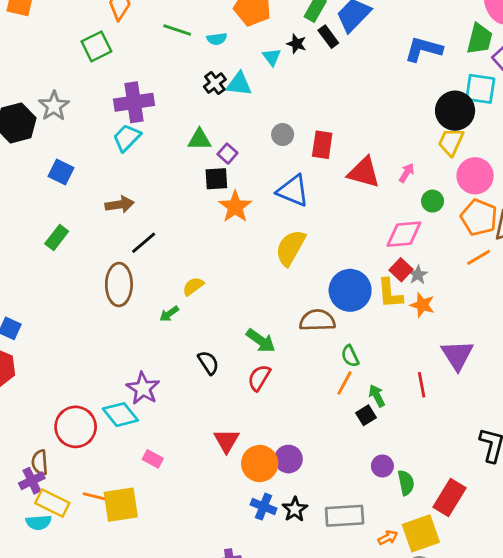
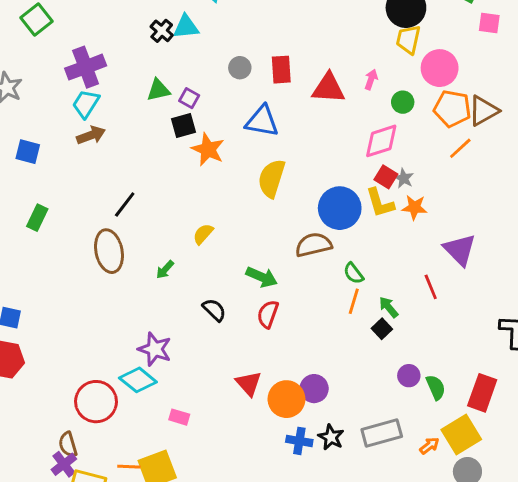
brown arrow: (120, 205) -> (91, 135), moved
yellow semicircle: (193, 286) -> (203, 234), moved

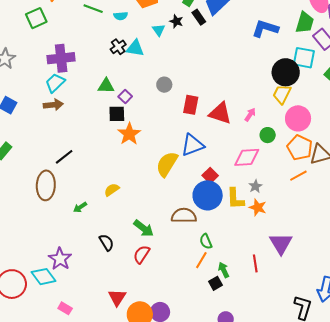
red rectangle: (281, 70) -> (191, 105), moved
blue triangle: (262, 121) -> (193, 145), moved, turned -45
red square: (386, 177) -> (210, 176), moved

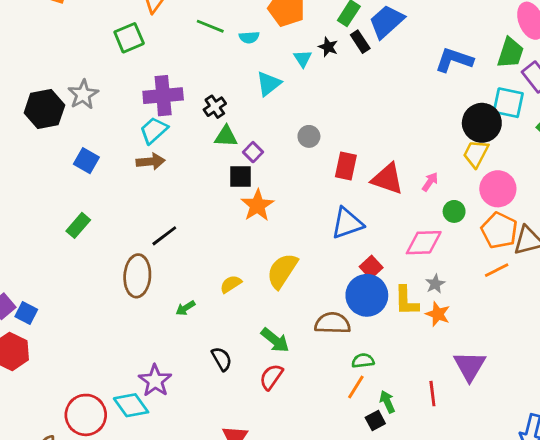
black cross: (118, 47) -> (215, 107), moved
cyan triangle: (135, 48) -> (269, 84), turned -48
yellow semicircle: (167, 164) -> (282, 271), moved
green semicircle: (206, 241) -> (363, 361), turned 105

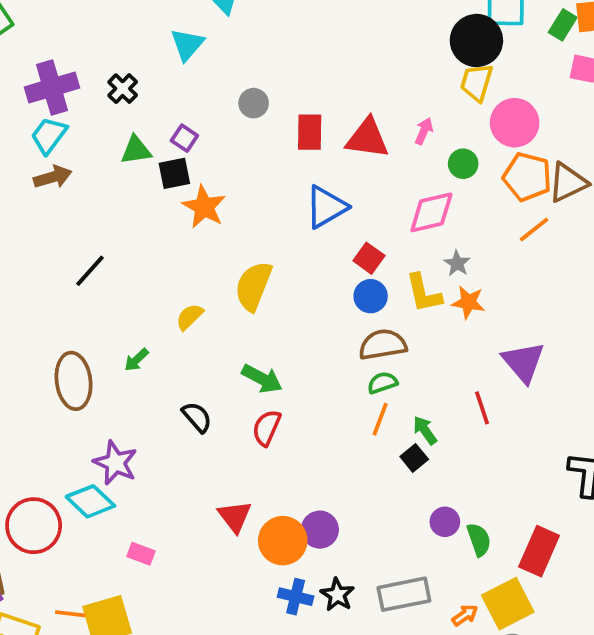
green triangle: (226, 136) -> (136, 150), moved
brown ellipse: (137, 276) -> (74, 381), moved
blue circle: (367, 295) -> (371, 296), size x0.6
brown semicircle: (332, 323) -> (383, 345), moved

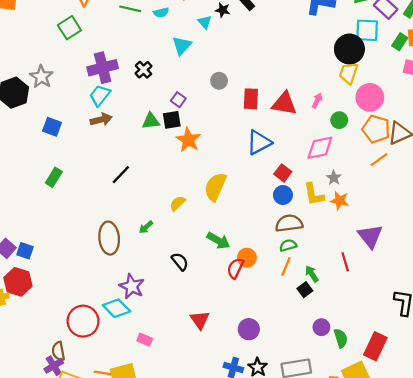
green triangle: (136, 150) -> (151, 121), moved
red semicircle: (267, 428) -> (235, 268), moved
orange circle: (283, 541) -> (247, 258), moved, size x0.7

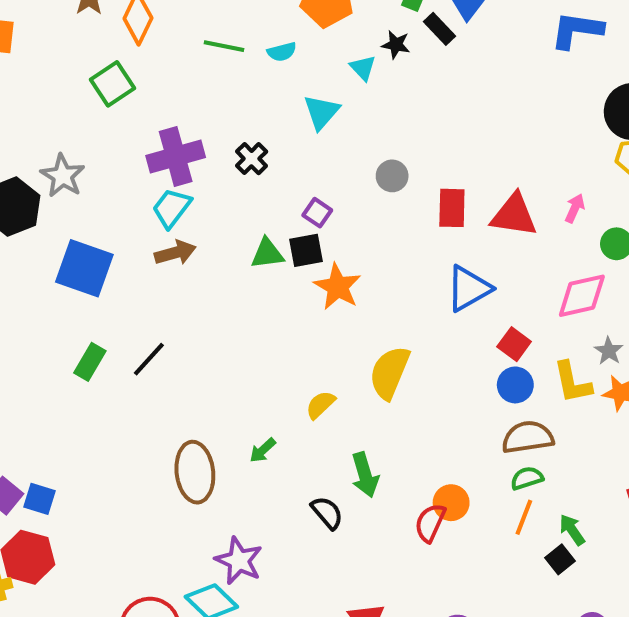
blue square: (52, 127) -> (84, 268), size x1.6
black line: (121, 175) -> (149, 359), moved
green arrow: (218, 241) -> (365, 475), moved, turned 45

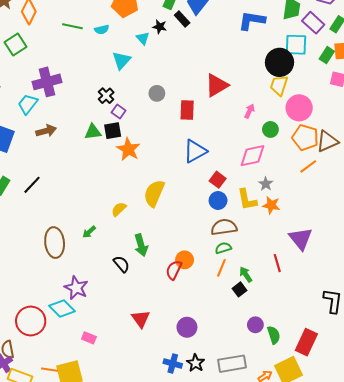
black cross: (252, 159) -> (106, 96), moved
cyan trapezoid: (172, 208) -> (28, 104), moved
red triangle: (514, 215) -> (217, 85), moved, turned -40

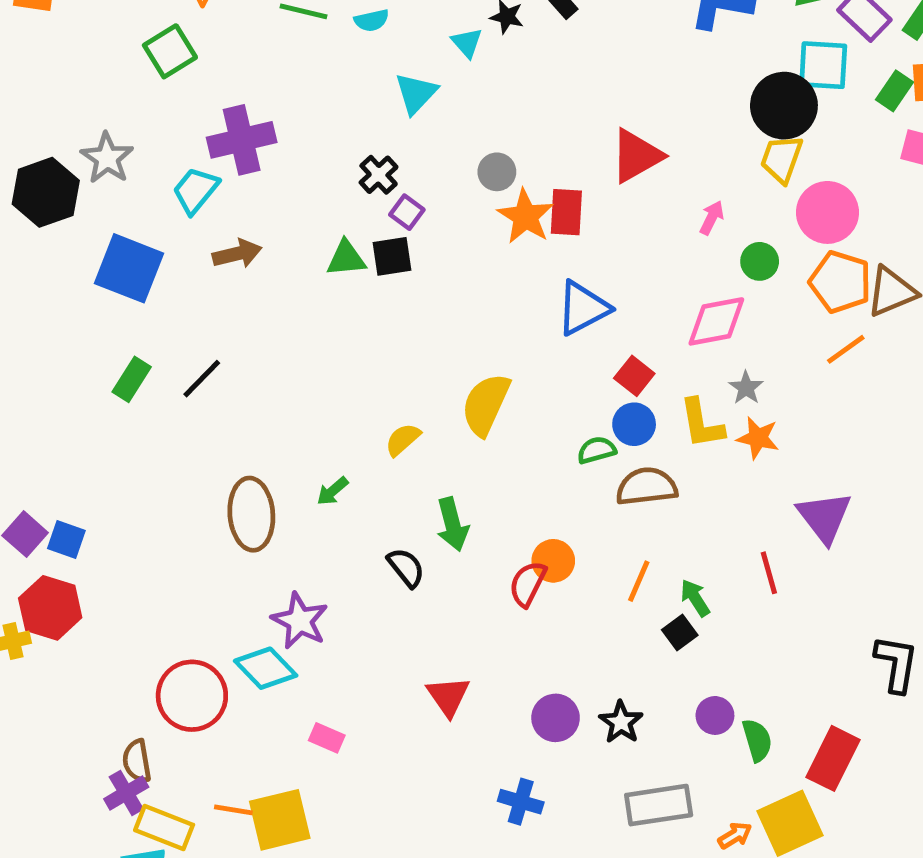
orange star: (128, 149) -> (526, 216), moved
green semicircle: (223, 248) -> (597, 450), moved
black star: (196, 363) -> (621, 722), moved

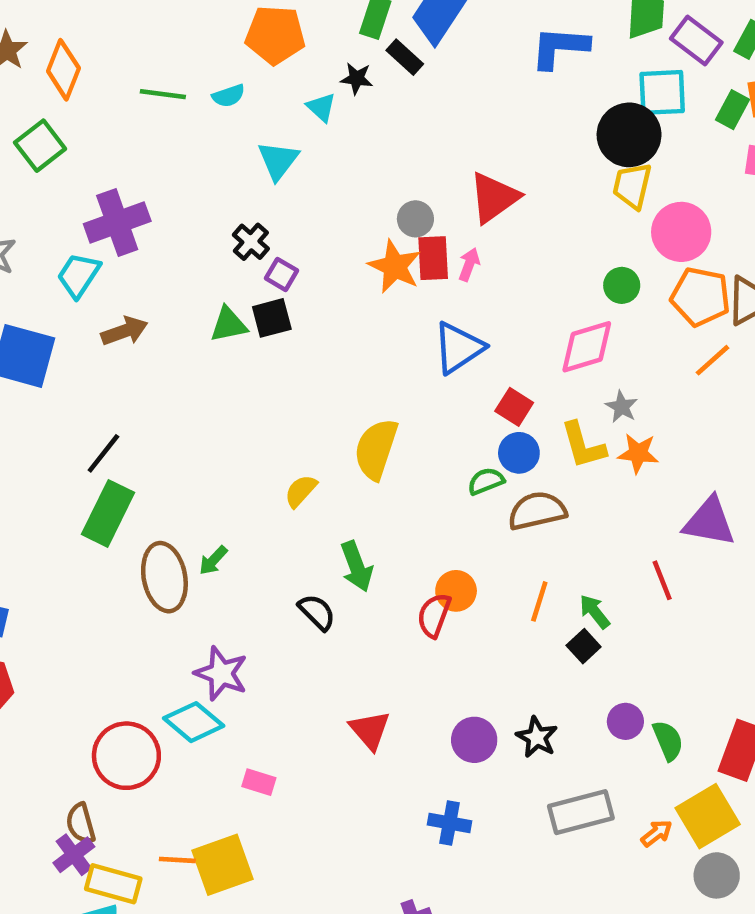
gray circle: (497, 172) -> (415, 219), moved
pink arrow: (712, 218) -> (469, 264), moved
green rectangle: (132, 379) -> (108, 513), moved, size x1.5
green arrow: (333, 491) -> (213, 560), moved
purple triangle: (824, 517) -> (709, 522), turned -36

